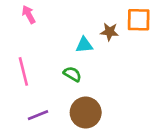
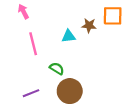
pink line: (23, 71) -> (33, 44), moved
green semicircle: (72, 74) -> (57, 68), moved

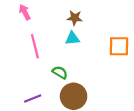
orange square: (113, 16) -> (119, 46), moved
brown star: (89, 25) -> (75, 18), moved

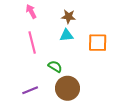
pink arrow: (25, 12) -> (31, 11), moved
orange square: (119, 46) -> (98, 43), moved

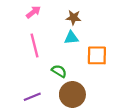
pink arrow: (31, 11) -> (33, 12), turned 80
orange square: (98, 43) -> (97, 55), moved

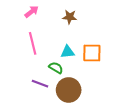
cyan triangle: (71, 38) -> (68, 52), moved
purple line: (32, 97) -> (40, 84), moved, turned 42

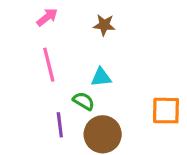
orange square: (92, 53) -> (166, 111), moved
purple line: (40, 84) -> (60, 125), turned 63

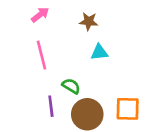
cyan triangle: (101, 77) -> (99, 52), moved
orange square: (166, 111) -> (128, 109), moved

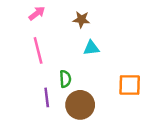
green semicircle: (71, 86) -> (65, 79), turned 56
orange square: (128, 109) -> (130, 85), moved

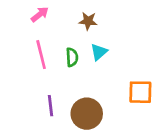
cyan triangle: (91, 48) -> (99, 52), turned -35
green semicircle: (65, 79) -> (72, 57), moved

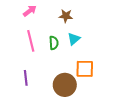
orange square: (140, 92) -> (85, 69), moved
purple line: (51, 106) -> (26, 78), moved

